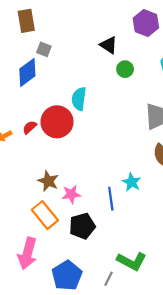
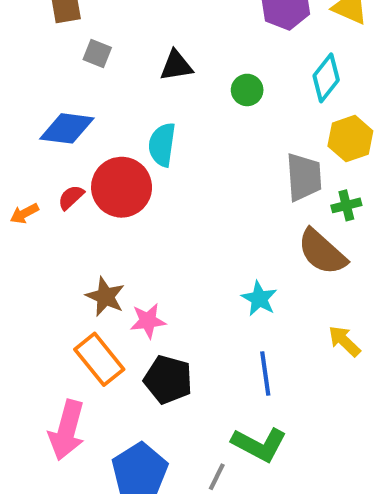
black triangle: (109, 45) -> (176, 66), moved, turned -42
blue diamond: (27, 72) -> (67, 128), moved, turned 44
blue line: (111, 199) -> (265, 373), moved
black pentagon: (82, 226) -> (168, 380), turned 30

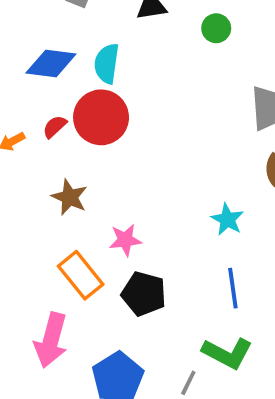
cyan semicircle: (162, 145) -> (107, 64), moved
brown star: (105, 297) -> (70, 197), moved

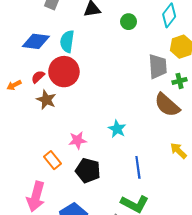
brown star: (70, 197) -> (46, 100), moved
cyan star: (227, 219) -> (117, 129), moved
orange rectangle: (81, 275) -> (53, 160), size x0.7

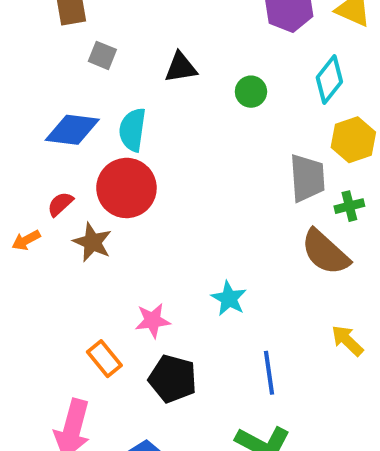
red semicircle: (38, 77) -> (60, 204), moved
orange arrow: (14, 85) -> (26, 240), moved

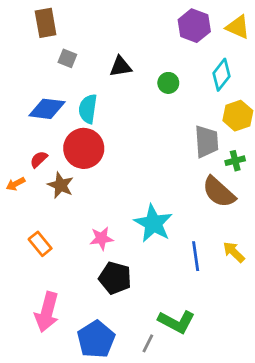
cyan star: (229, 298) -> (153, 223), size x1.6
orange rectangle: (104, 359) -> (40, 244), moved
blue line: (269, 373) -> (196, 256), moved

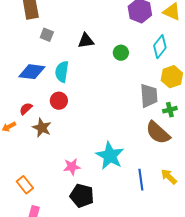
red circle: (84, 148) -> (59, 101), size x0.6
orange rectangle: (40, 244) -> (25, 185), moved

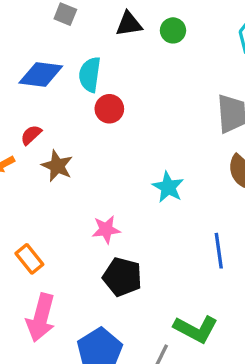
green circle: (121, 53) -> (173, 30), moved
red circle: (59, 101) -> (109, 109), moved
cyan star: (110, 156) -> (168, 187), moved, size x0.7

